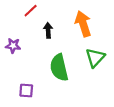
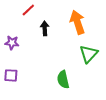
green semicircle: (59, 68) -> (63, 80), moved, size x0.7
purple square: (26, 91) -> (11, 75), moved

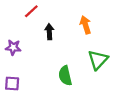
orange arrow: (77, 22) -> (85, 25), size x0.7
green semicircle: (63, 80) -> (65, 76), moved

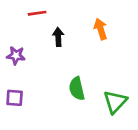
red line: (31, 11) -> (37, 13), turned 35
green triangle: (98, 60) -> (115, 102), moved

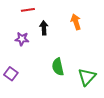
purple star: (16, 56) -> (22, 39), moved
purple square: (15, 98) -> (11, 74), turned 32

